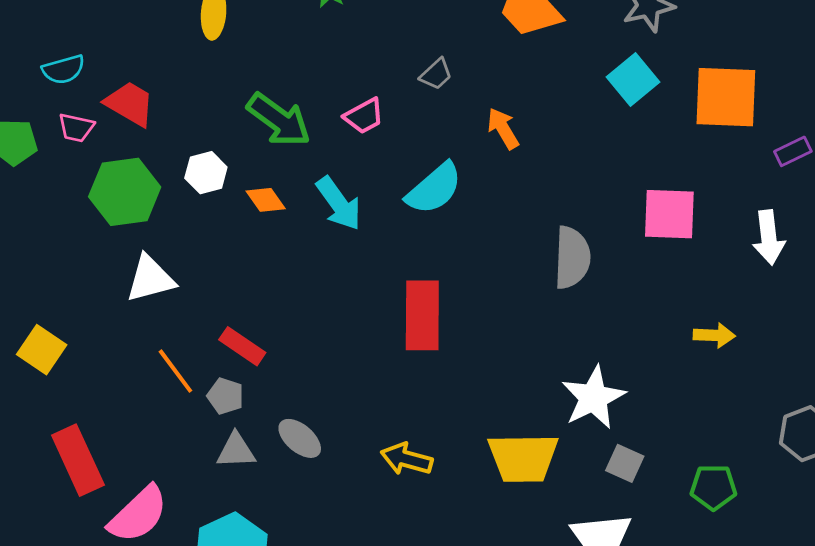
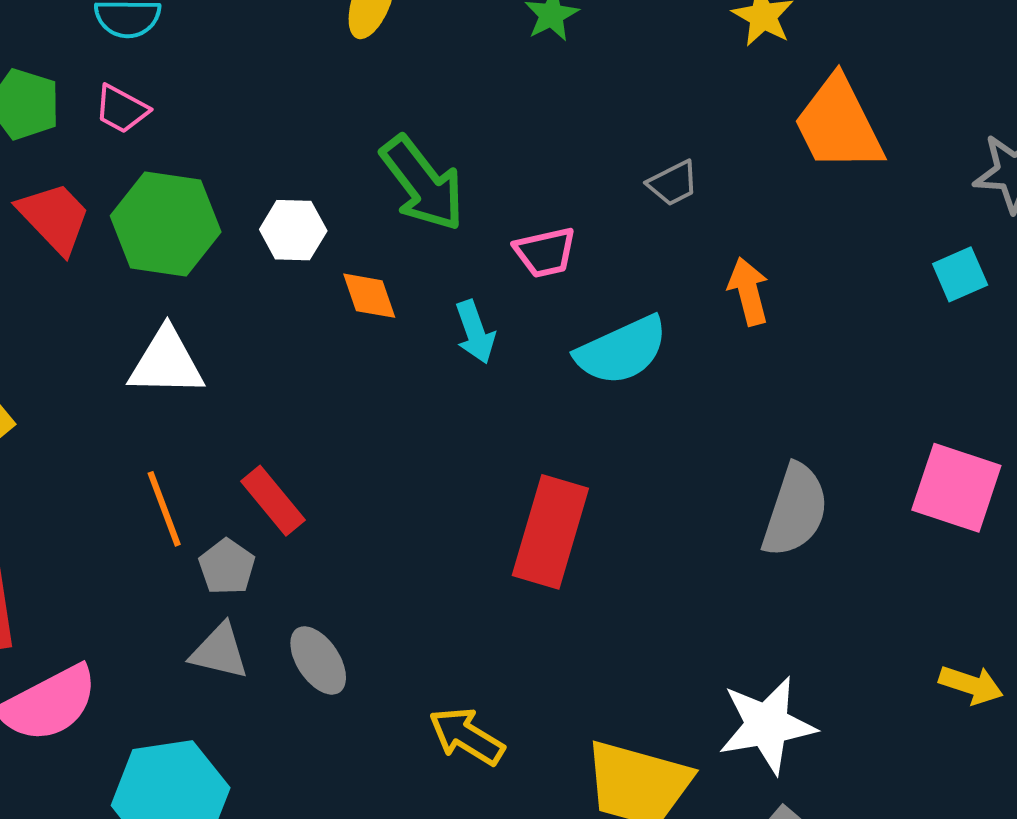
cyan square: (633, 79) -> (960, 274), size x0.7
red trapezoid: (130, 104) -> (54, 218), moved
pink trapezoid: (364, 116) -> (545, 252), moved
cyan arrow: (339, 204) -> (475, 332), size x0.7

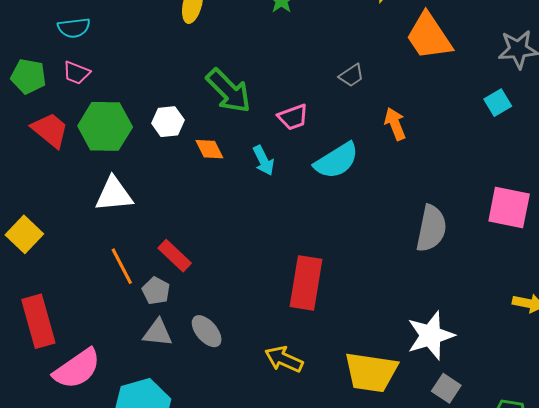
red rectangle: (550, 532) -> (306, 283), moved

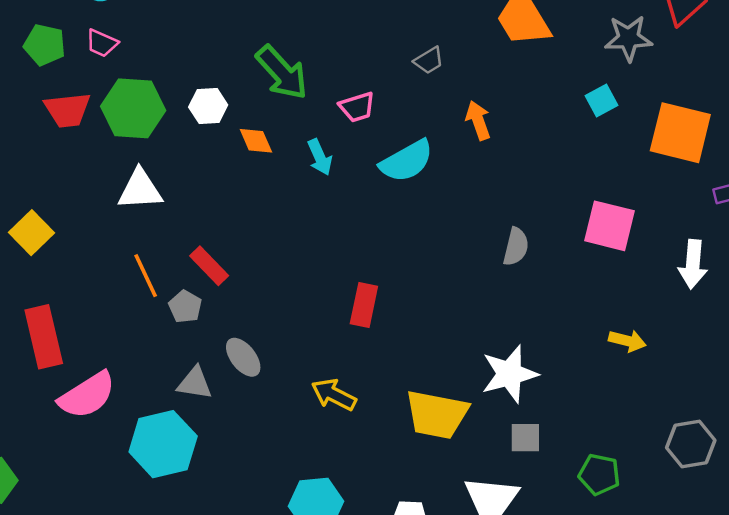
red trapezoid: (50, 130) -> (68, 110), turned 132
gray semicircle: (431, 228) -> (516, 247), size x0.7
red rectangle: (306, 283) -> (364, 305), size x0.7
gray triangle: (158, 333) -> (195, 383), moved
gray square: (446, 388) -> (525, 438), turned -36

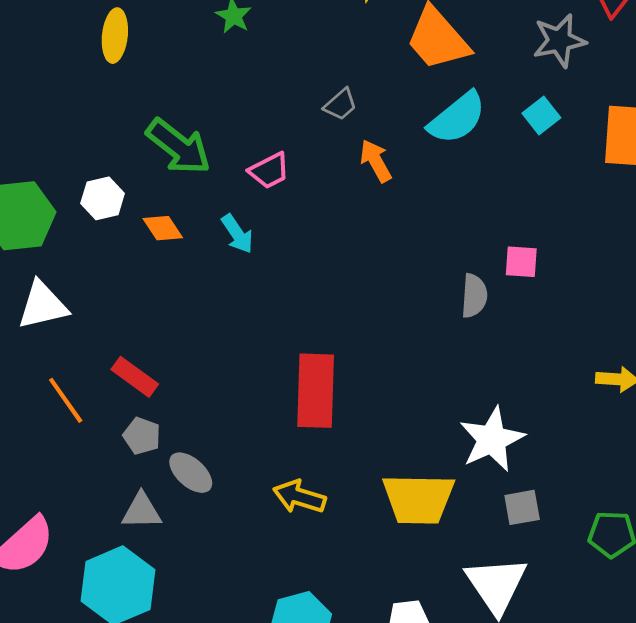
orange arrow: (478, 120) -> (376, 161), moved
cyan semicircle: (407, 161) -> (457, 118), moved
pink square: (609, 226) -> (521, 262), moved, size x0.6
red rectangle: (364, 305) -> (316, 391), size x1.5
gray pentagon: (185, 307) -> (142, 436), moved

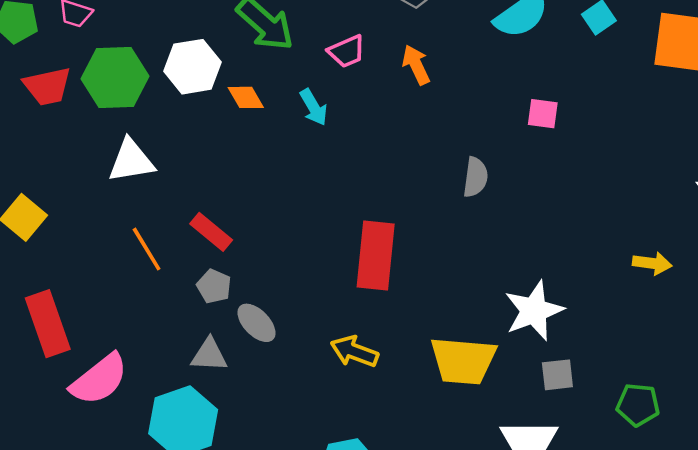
orange arrow: (376, 161) -> (416, 65), moved
white hexagon: (103, 198) -> (192, 67), size x1.4
pink square: (521, 262) -> (543, 114), moved
gray semicircle: (474, 296) -> (475, 177), moved

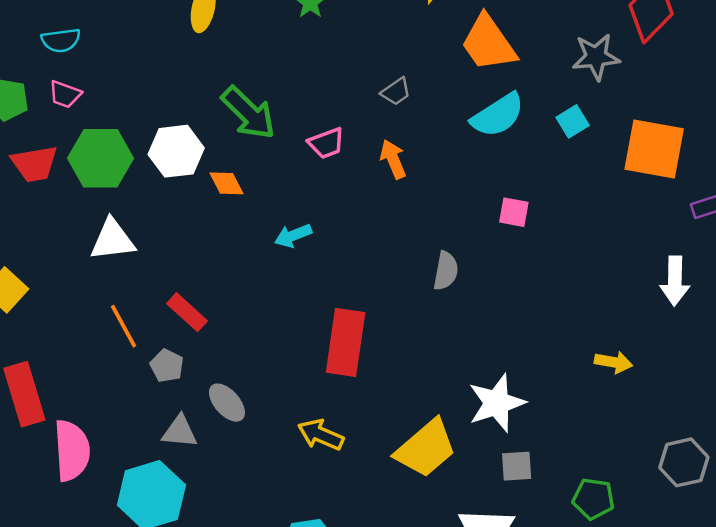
cyan arrow: (314, 107) -> (293, 236), moved, turned 96
gray pentagon: (214, 286) -> (167, 366), moved
yellow trapezoid: (463, 361) -> (426, 448), turned -48
pink semicircle: (99, 379) -> (72, 450), turned -58

